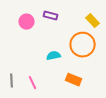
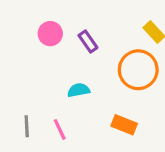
purple rectangle: (51, 16) -> (88, 41), moved, turned 40
cyan semicircle: (54, 56) -> (79, 90), moved

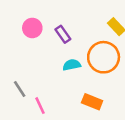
cyan semicircle: (79, 90) -> (72, 65), moved
gray line: (27, 126) -> (20, 89), moved, turned -30

